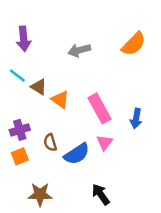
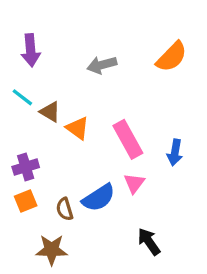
brown semicircle: (50, 143) -> (65, 209), moved
black arrow: (101, 194) -> (149, 242), moved

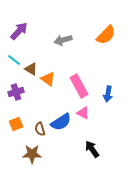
purple arrow: (31, 50) -> (19, 31), turned -132
purple cross: (26, 167) -> (16, 92), moved
pink triangle: (134, 183) -> (83, 113), turned -40

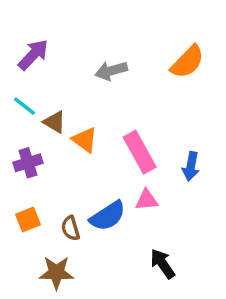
pink triangle: (83, 113) -> (147, 200), turned -32

